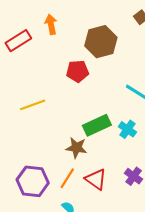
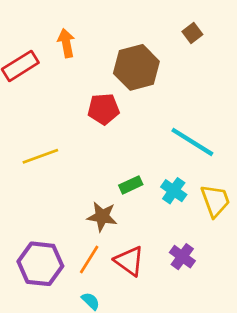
green rectangle: (97, 125) -> (131, 185), size x0.6

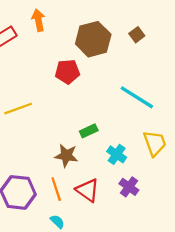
brown square: (192, 33) -> (137, 35), moved
cyan cross: (174, 191) -> (117, 154), moved
orange line: (89, 259) -> (56, 189), turned -50

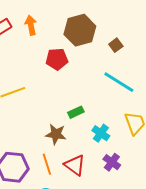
orange arrow: (38, 20) -> (31, 25), moved
brown square: (137, 35) -> (116, 45), moved

